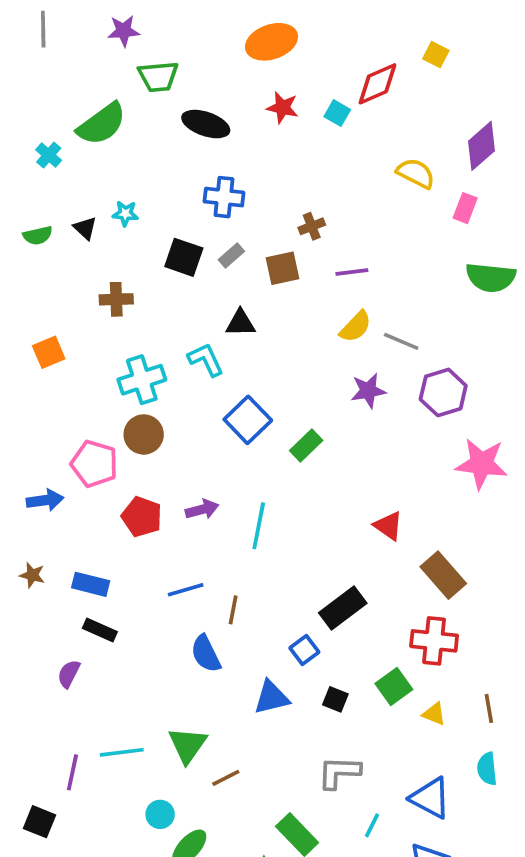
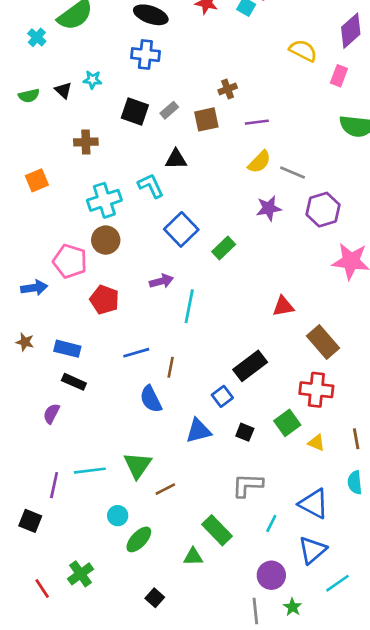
blue cross: (224, 197) -> (145, 55), moved
purple arrow: (202, 509) -> (161, 281), moved
red triangle: (388, 526) -> (283, 306), turned -45

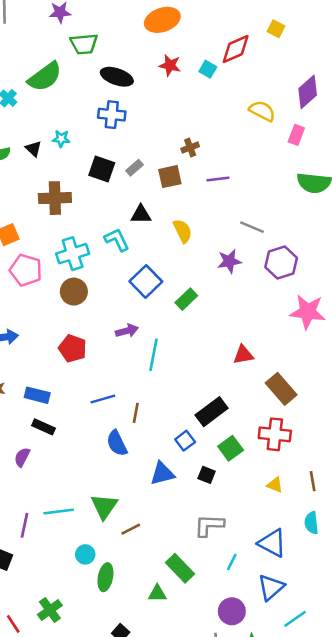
brown cross: (86, 142) -> (55, 198), size x1.4
yellow semicircle: (259, 162) -> (183, 231), moved, turned -70
pink pentagon: (70, 261) -> (26, 270), moved
green square: (287, 423) -> (231, 448), moved
green ellipse: (139, 539) -> (105, 577), turned -32

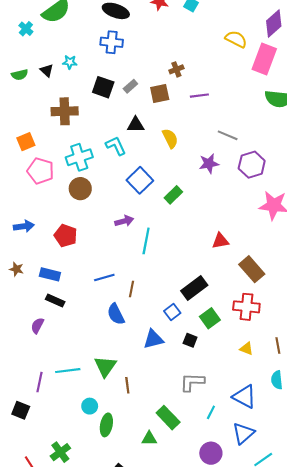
pink rectangle: (296, 135) -> (264, 59), size x1.8
red pentagon: (73, 348) -> (66, 236), moved
brown line: (131, 529) -> (127, 385), turned -70

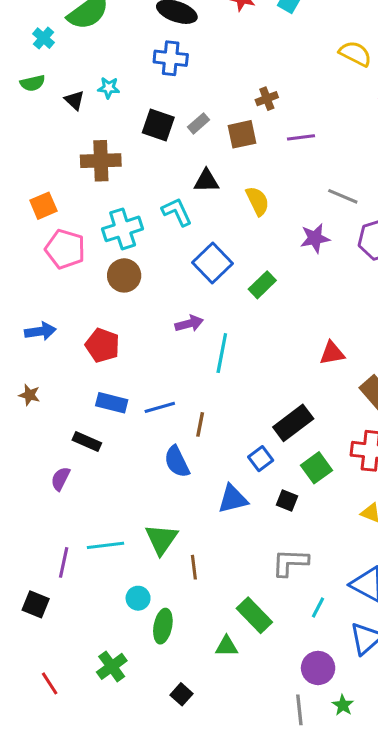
green semicircle: (20, 75) -> (33, 83), moved
blue rectangle: (50, 274) -> (112, 403), moved
green cross: (60, 452) -> (112, 666), moved

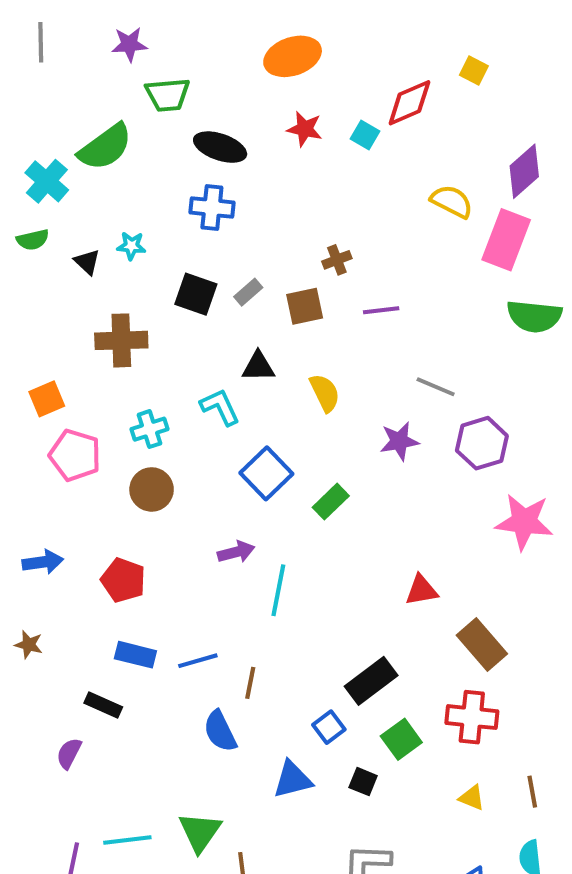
cyan cross: (43, 38) -> (47, 181), size x1.5
cyan cross: (123, 229) -> (150, 429), size x0.7

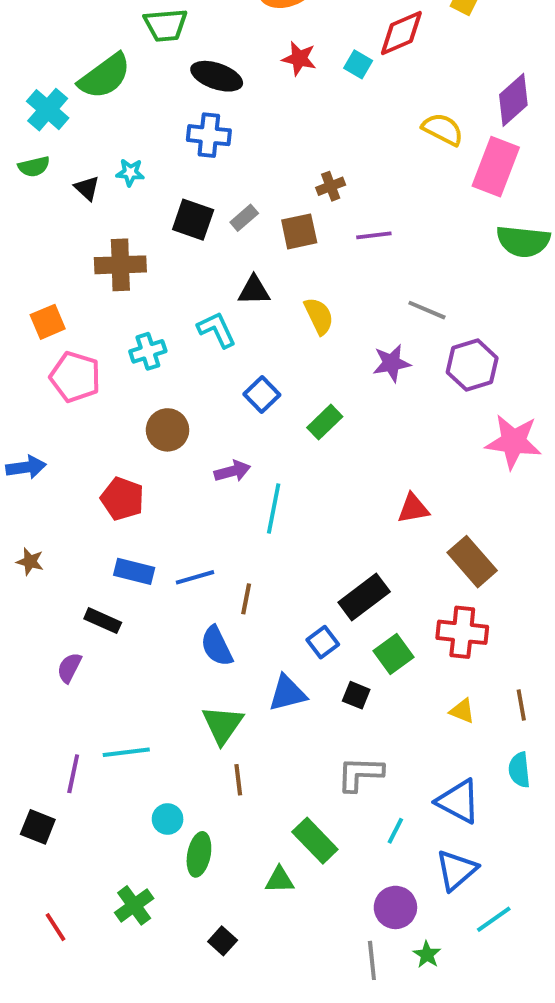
blue square: (266, 473) -> (262, 395), size x0.7
brown circle: (152, 489) -> (168, 430), moved
blue arrow: (43, 562) -> (26, 467), moved
green triangle: (200, 832) -> (223, 725), moved

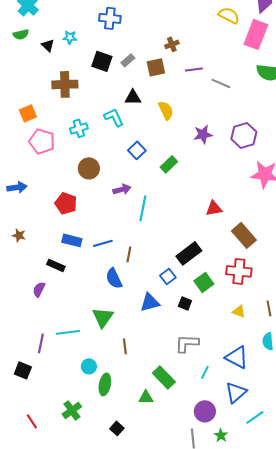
gray line: (427, 310) -> (221, 83), moved
green triangle: (223, 725) -> (103, 317), moved

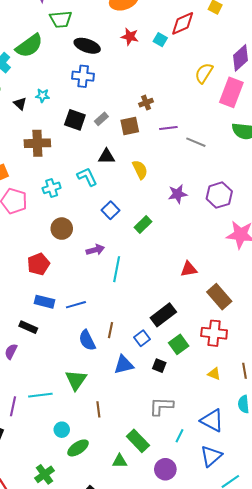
yellow semicircle: (229, 15) -> (204, 73), turned -85
red pentagon: (66, 203) -> (38, 264), turned 30
brown line: (129, 254) -> (111, 330), moved
green ellipse: (105, 384) -> (78, 448), turned 45
purple circle: (205, 411) -> (165, 469), moved

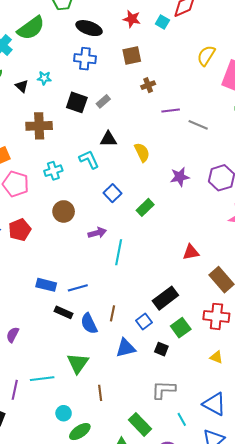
brown square: (130, 126) -> (132, 56), moved
red pentagon: (38, 264) -> (20, 230), moved
black rectangle: (28, 327) -> (64, 312), moved
cyan line: (180, 436) -> (182, 419), turned -56

